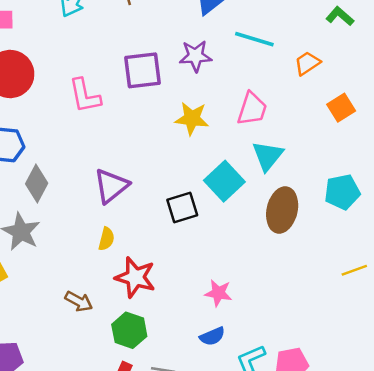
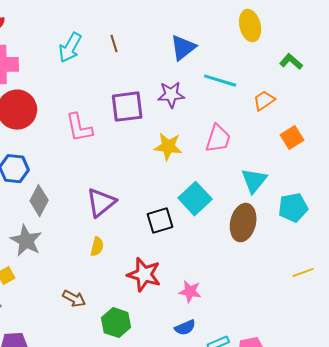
cyan triangle: (268, 156) -> (254, 181), moved
red star: (135, 277) -> (144, 275), moved

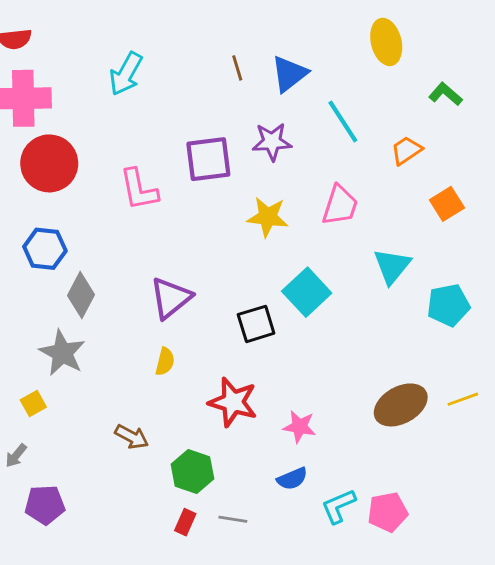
brown line: (114, 44) -> (237, 68), moved
cyan line: (220, 81) -> (343, 121), turned 40
brown ellipse: (243, 223) -> (401, 405), moved, turned 48

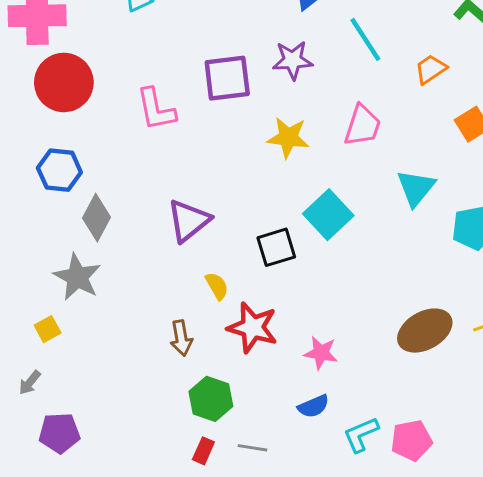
yellow semicircle: (165, 362) -> (217, 286), moved, turned -44
brown arrow: (132, 437) -> (181, 338), moved, turned 52

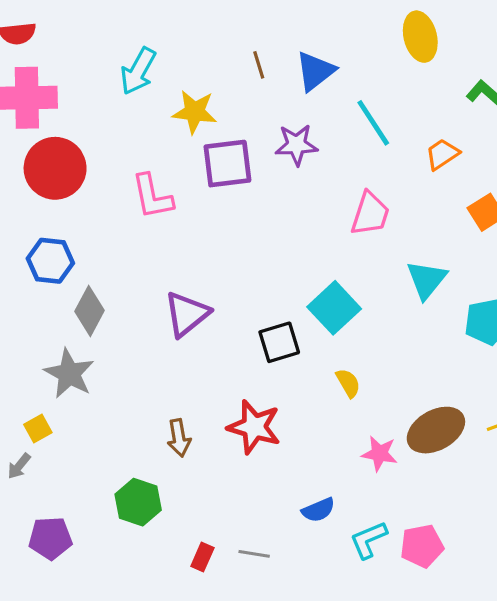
yellow star: (288, 137) -> (195, 112), moved
yellow semicircle: (217, 286) -> (348, 383), moved
pink star: (321, 353) -> (380, 454), moved
gray arrow: (30, 383) -> (19, 466), moved
green hexagon: (211, 399) -> (138, 502), moved

